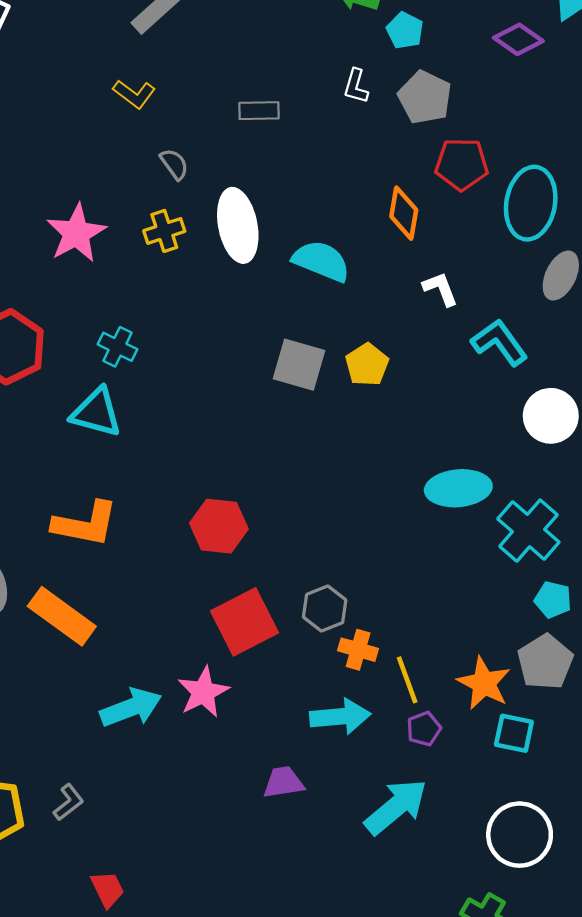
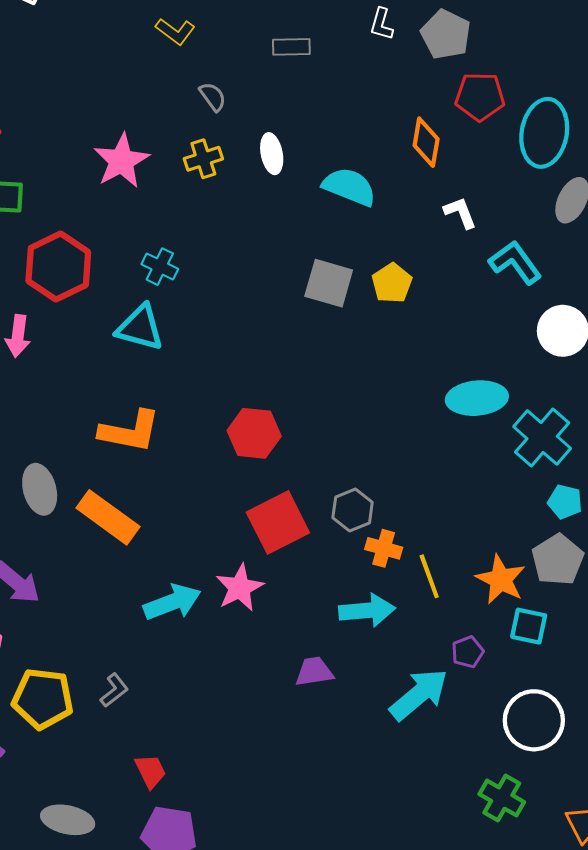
white ellipse: (238, 225) -> (272, 154), size x0.6
purple pentagon: (424, 729) -> (468, 652), moved

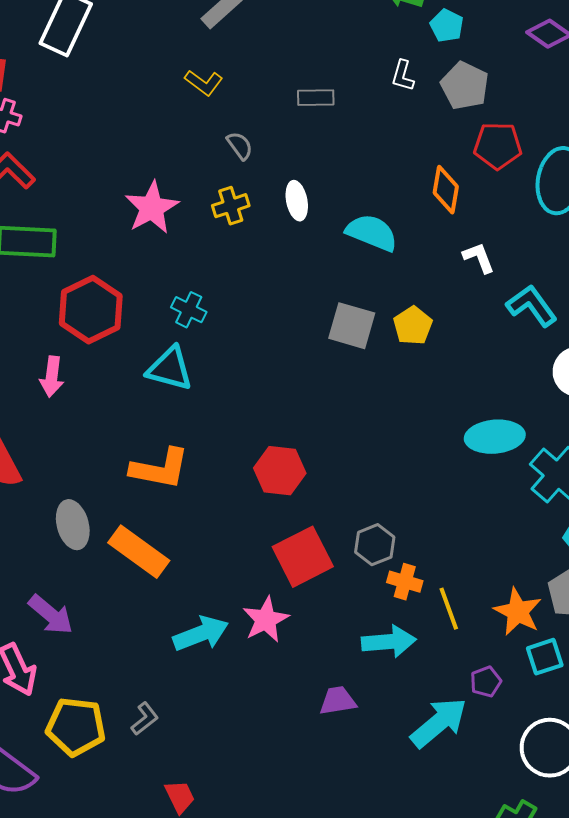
cyan square: (529, 626) -> (545, 657), turned -30

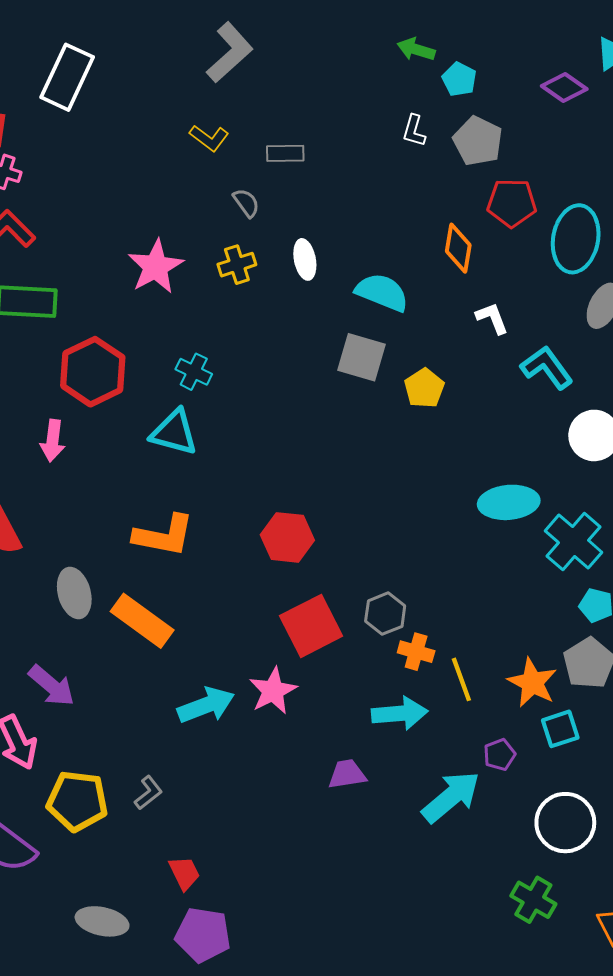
gray rectangle: (316, 98) -> (285, 153), moved
gray square: (352, 326) -> (361, 357), moved

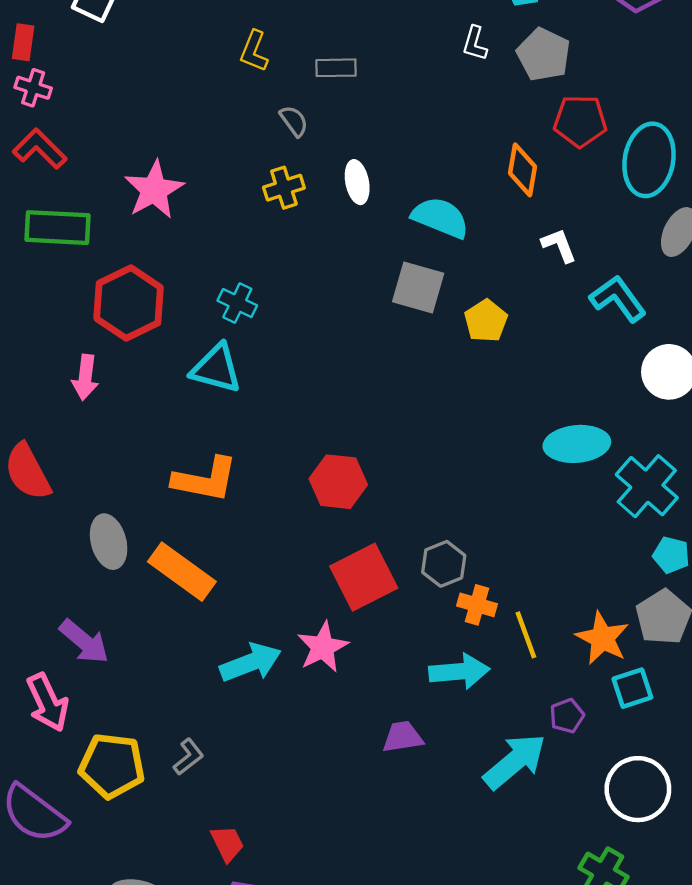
yellow L-shape: (209, 138) -> (254, 51), turned 75
pink star: (156, 267) -> (154, 190), moved

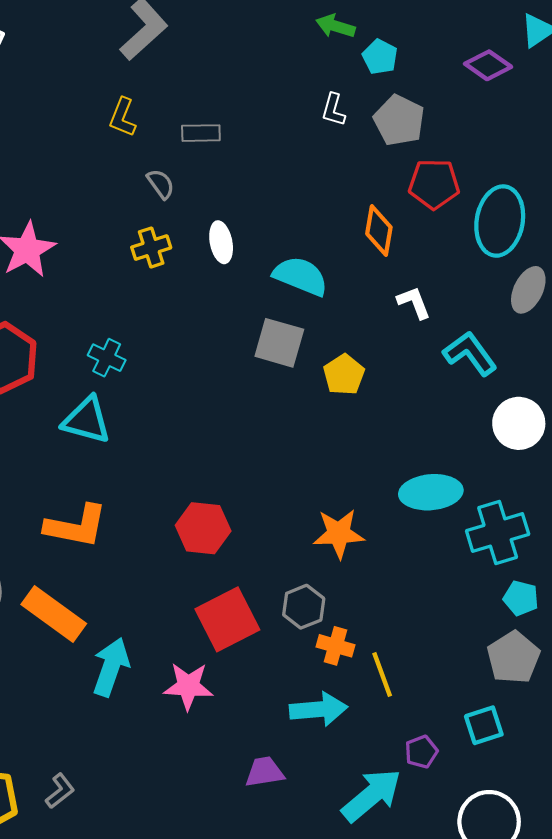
cyan cross: (647, 486) -> (498, 532), turned 32
orange star: (602, 638) -> (339, 534), moved, turned -30
pink star: (323, 647) -> (188, 686), turned 30
cyan arrow: (251, 663) -> (111, 667), moved, turned -50

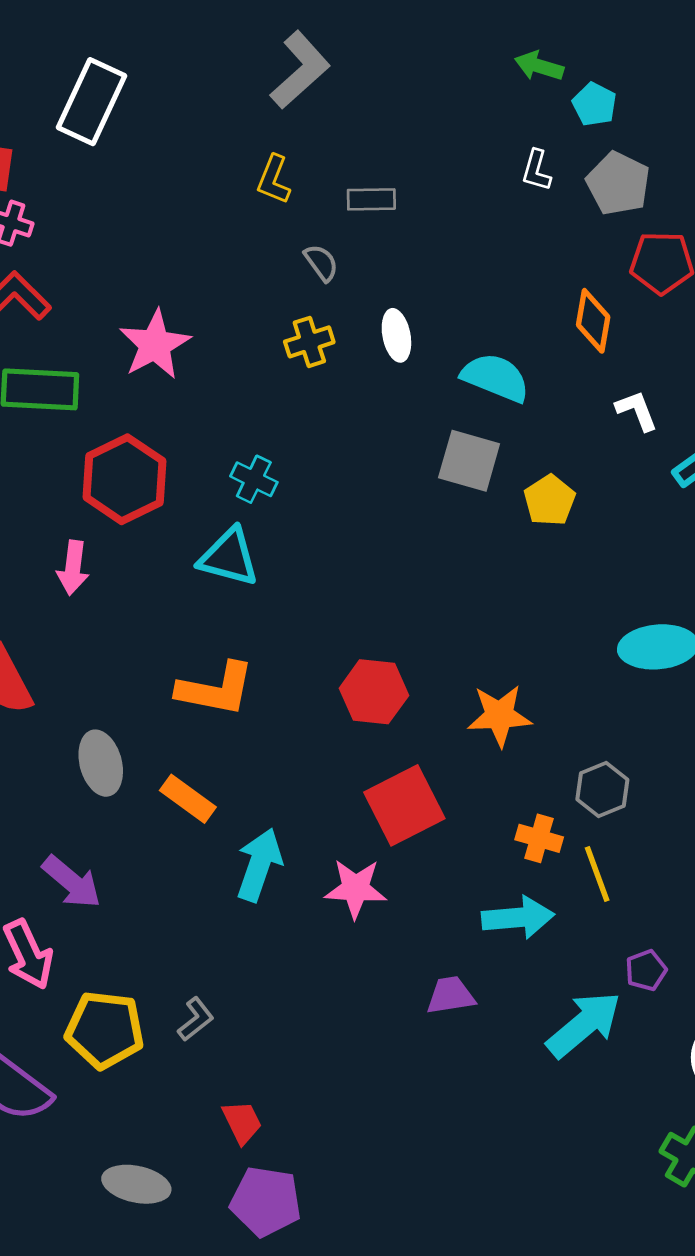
orange star: (339, 534) -> (499, 716), moved
gray hexagon: (304, 607) -> (602, 789), moved
orange rectangle: (54, 614) -> (188, 799), size x0.7

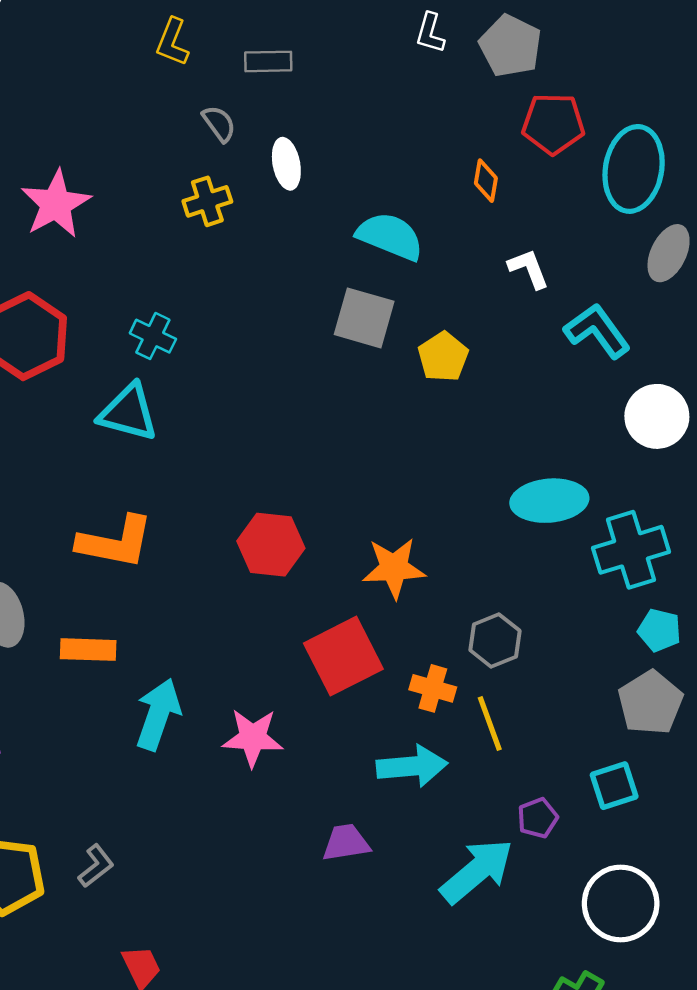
orange diamond: (593, 321) -> (486, 181), size x0.7
white ellipse: (396, 335) -> (286, 164), moved
orange rectangle: (188, 799) -> (88, 650), turned -34
red square: (404, 805) -> (343, 656), moved

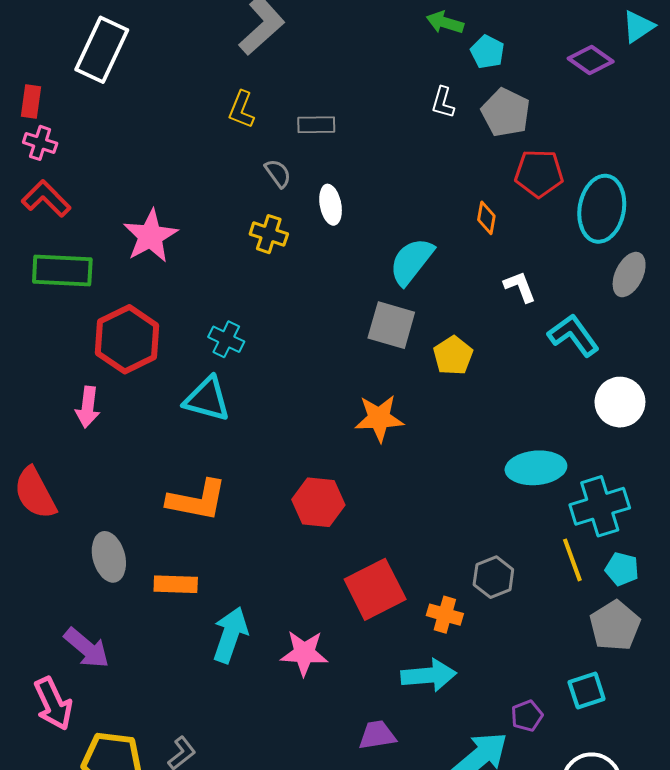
yellow cross: (207, 201) -> (269, 234), turned 36
cyan semicircle: (390, 236) -> (411, 261), turned -74
orange star: (394, 568) -> (379, 418), moved
yellow line: (490, 723) -> (572, 560), moved

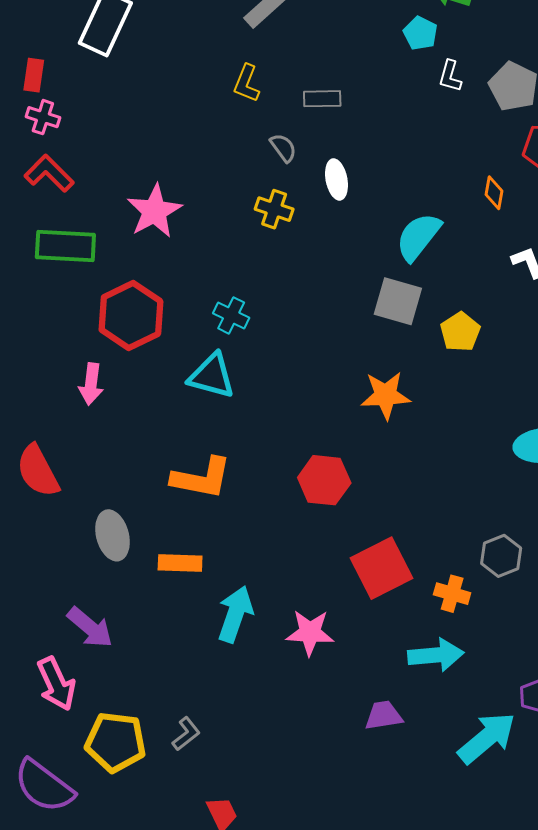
cyan pentagon: (487, 52) -> (420, 33), moved

